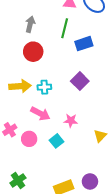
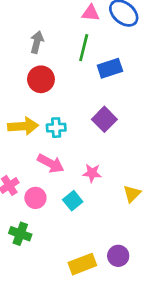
green cross: (18, 180) -> (20, 234), moved, turned -35

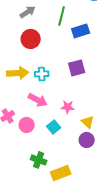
gray arrow: (37, 42) -> (28, 12), turned 42
purple square: (104, 119) -> (77, 68), turned 30
yellow triangle: (132, 194) -> (88, 122), moved, turned -32
green cross: (20, 234) -> (39, 160), moved
purple circle: (118, 256) -> (87, 140), moved

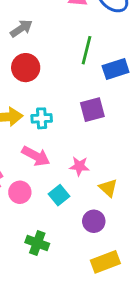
green line: (62, 16) -> (87, 50), moved
blue rectangle: (81, 31) -> (116, 69), moved
purple circle: (87, 140) -> (94, 221), moved
yellow rectangle: (61, 173) -> (105, 262), moved

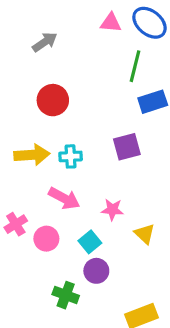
gray arrow: (21, 28) -> (45, 42), moved
green line: (87, 50) -> (135, 66), moved
purple circle: (94, 221) -> (96, 271), moved

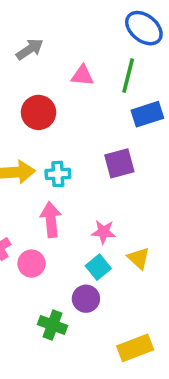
pink triangle: (111, 23) -> (82, 76), moved
pink arrow: (64, 198) -> (51, 220), turned -124
cyan square: (90, 242) -> (98, 267), moved

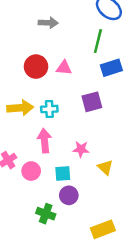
gray arrow: (30, 49) -> (48, 23), moved, turned 36
pink triangle: (82, 76) -> (64, 68), moved
cyan square: (98, 267) -> (63, 173), moved, turned 35

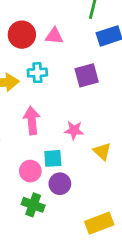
cyan cross: (49, 109) -> (37, 73), moved
pink circle: (31, 171) -> (30, 171), moved

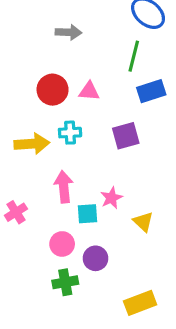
pink star: (74, 130) -> (111, 198), turned -30
cyan square: (53, 158) -> (88, 214), moved
green cross: (33, 205) -> (65, 282), turned -30

